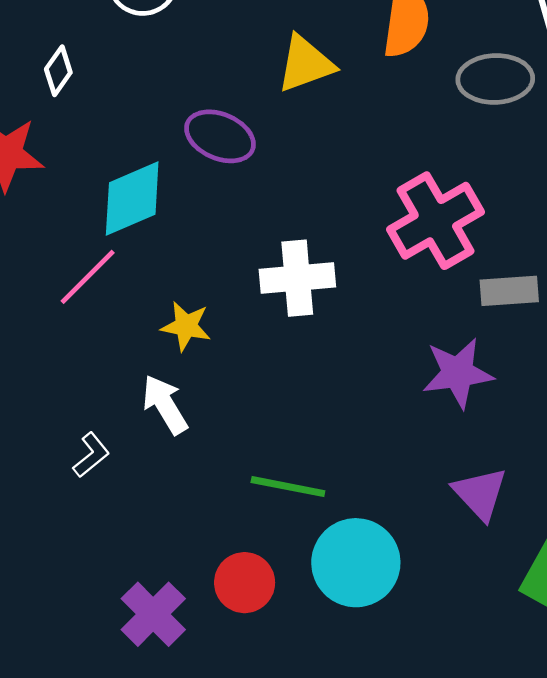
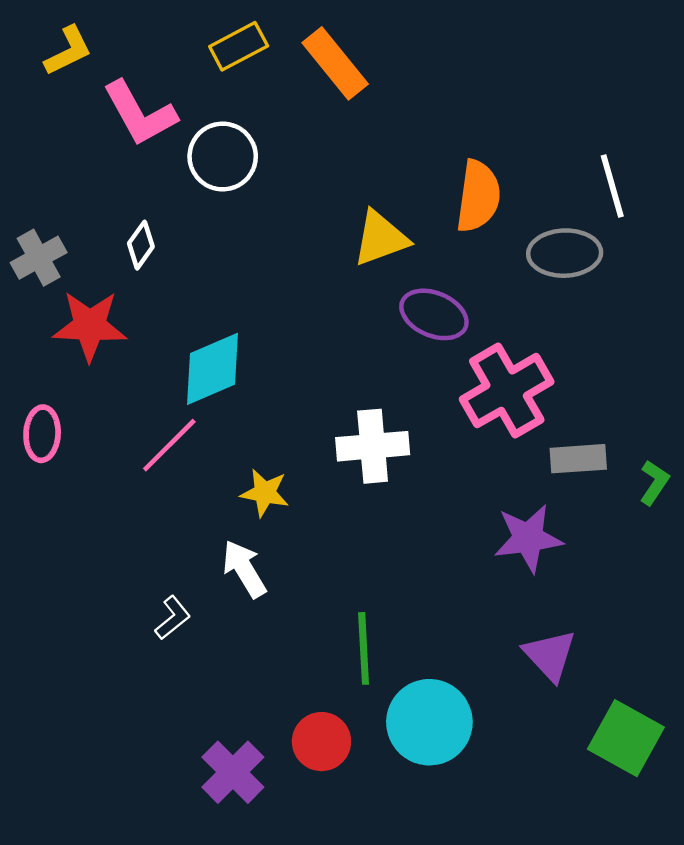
purple ellipse: (220, 136) -> (434, 314), moved
green line: (288, 487) -> (364, 648), turned 76

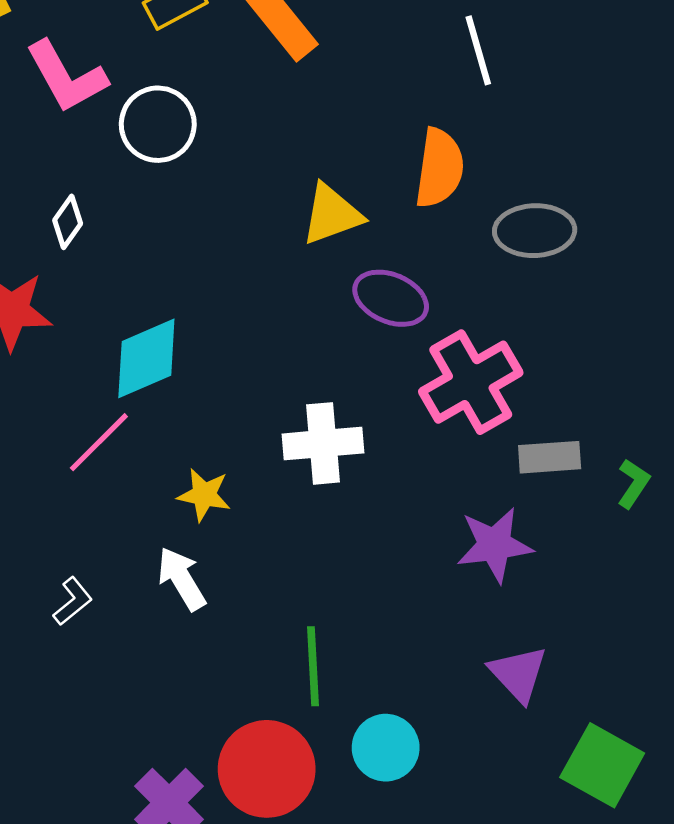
white line: (612, 186) -> (478, 50), moved
white L-shape: (173, 618) -> (73, 601), moved
cyan circle: (429, 722) -> (386, 748), size x0.7
red circle: (321, 742) -> (267, 769), size x1.5

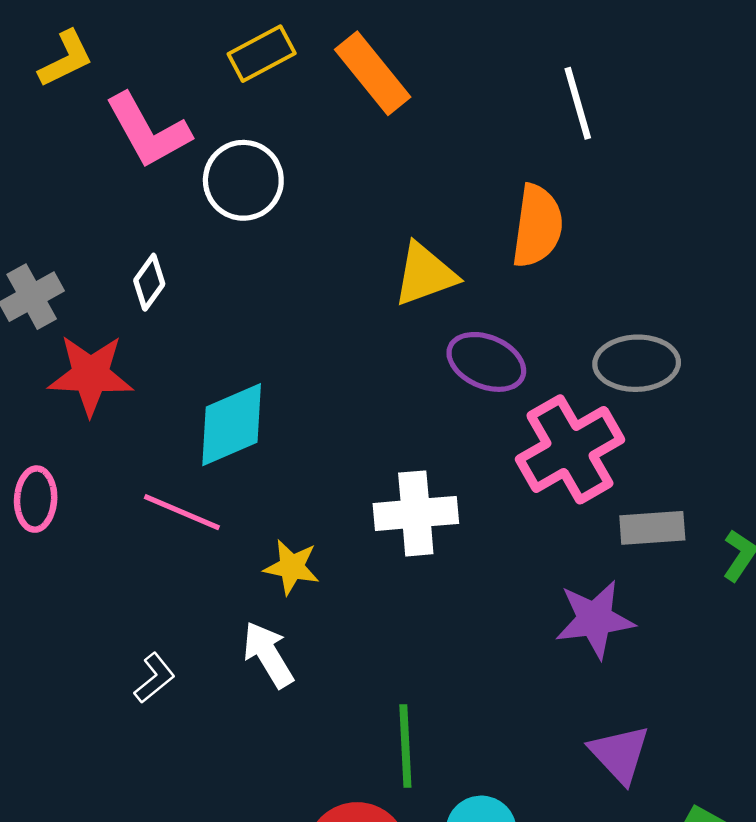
gray ellipse: (535, 231) -> (637, 363), moved
pink line: (99, 442) -> (182, 512), turned 68

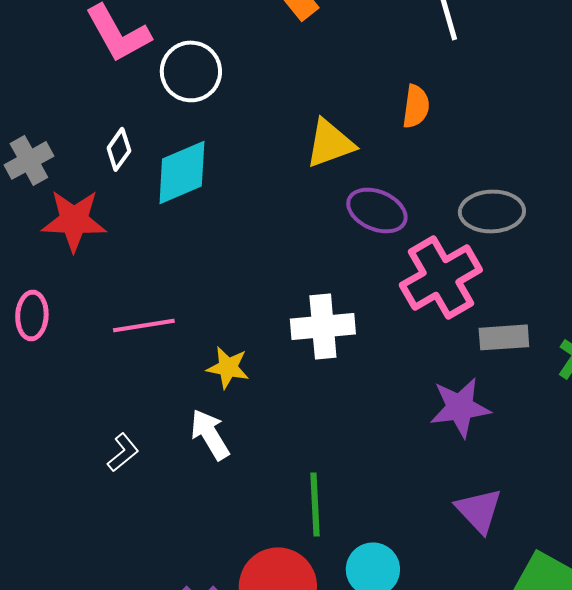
orange semicircle: (537, 226) -> (416, 106), size x0.7
cyan diamond: (232, 425) -> (182, 172), moved
pink line: (182, 512) -> (144, 325), turned -32

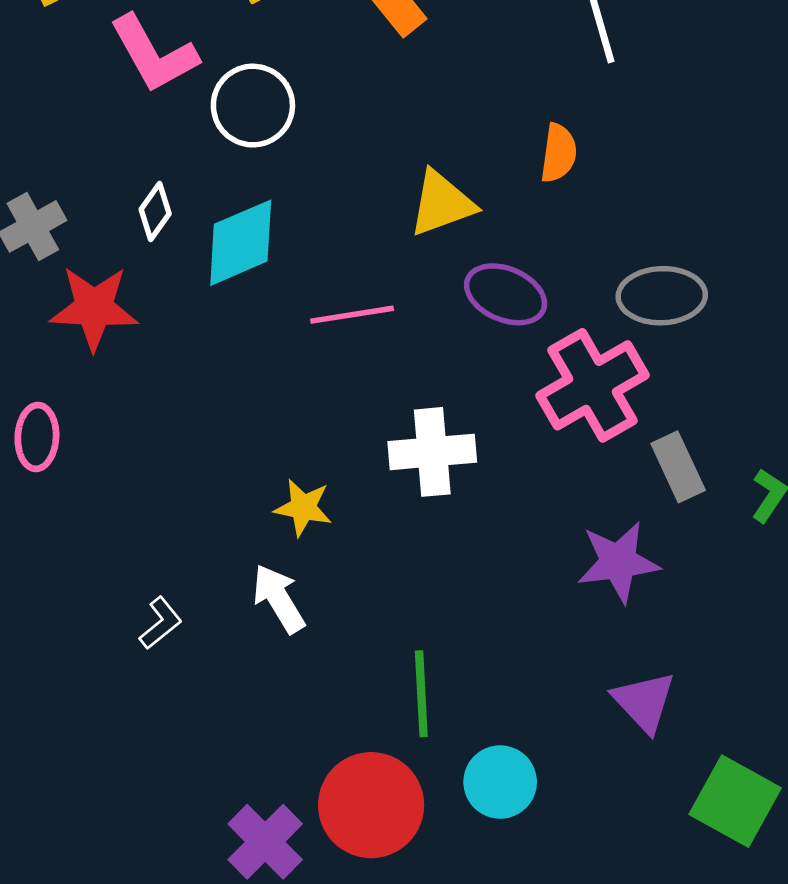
pink line: (144, 325) -> (352, 315), moved
gray rectangle: (504, 337) -> (678, 467), turned 69

